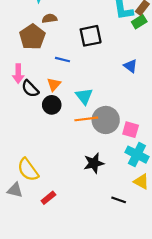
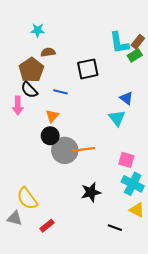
black semicircle: (30, 89) -> (29, 90), moved
cyan triangle: (84, 96) -> (117, 118), moved
gray circle: (106, 120) -> (65, 150), moved

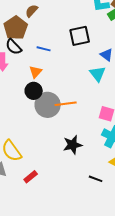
brown semicircle: (48, 52) -> (32, 11), turned -40
black square: (88, 69) -> (80, 36), moved

